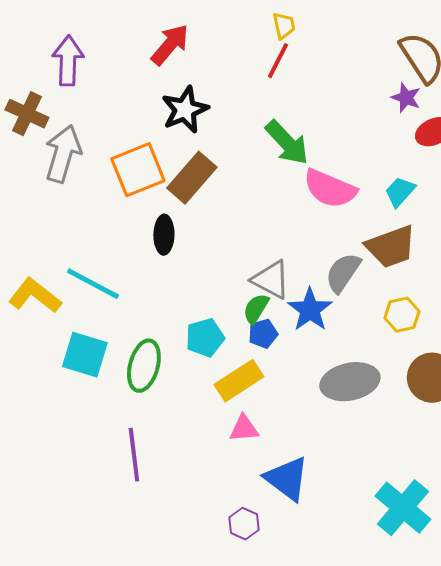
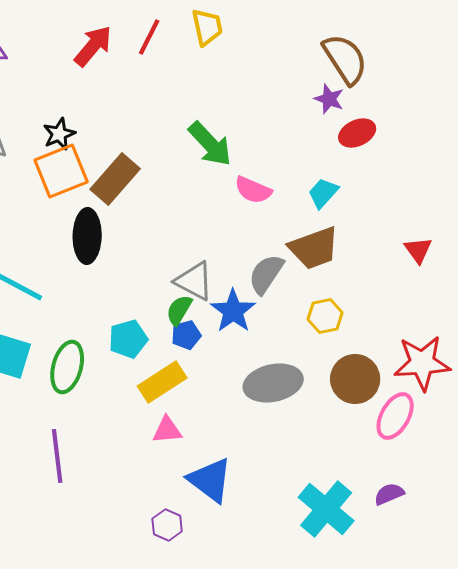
yellow trapezoid: (284, 26) -> (207, 27), size x1.4
red line: (278, 61) -> (149, 37), moved
black star: (185, 110) -> (59, 134), moved, size x0.7
pink semicircle: (330, 189) -> (253, 190), size x0.7
black ellipse: (164, 235) -> (87, 236), size x1.4

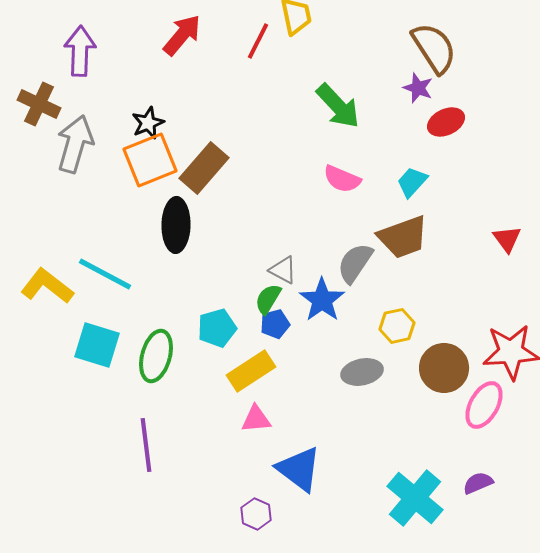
red line: (149, 37) -> (258, 41), moved
green arrow: (210, 144) -> (338, 106), moved
gray triangle: (194, 281) -> (283, 270), size x0.7
yellow hexagon: (325, 316) -> (397, 326), moved
gray ellipse: (273, 383) -> (362, 372), size x0.7

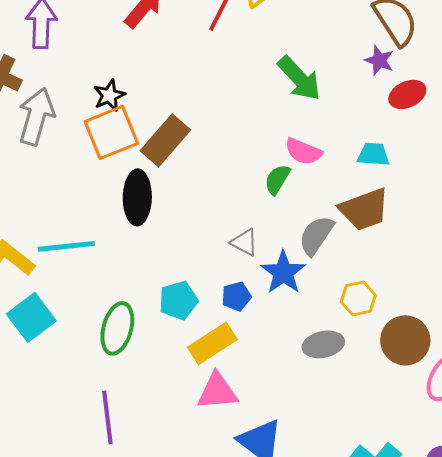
cyan trapezoid: (412, 182) -> (373, 154), turned 52
cyan line: (105, 274) -> (66, 246), turned -34
green semicircle: (268, 299) -> (277, 179), moved
cyan square: (97, 345) -> (31, 317), moved, turned 36
pink triangle: (256, 419) -> (217, 391), size x1.4

